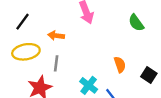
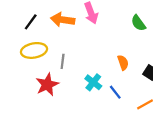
orange arrow: (56, 36) -> (63, 20), moved, size x1.5

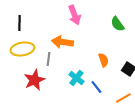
orange arrow: (63, 20) -> (62, 42), moved
black line: (31, 22) -> (19, 23), turned -35

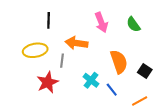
pink arrow: (74, 15) -> (101, 22), moved
black line: (19, 23) -> (49, 20), moved
orange semicircle: (103, 60) -> (119, 62), size x1.6

